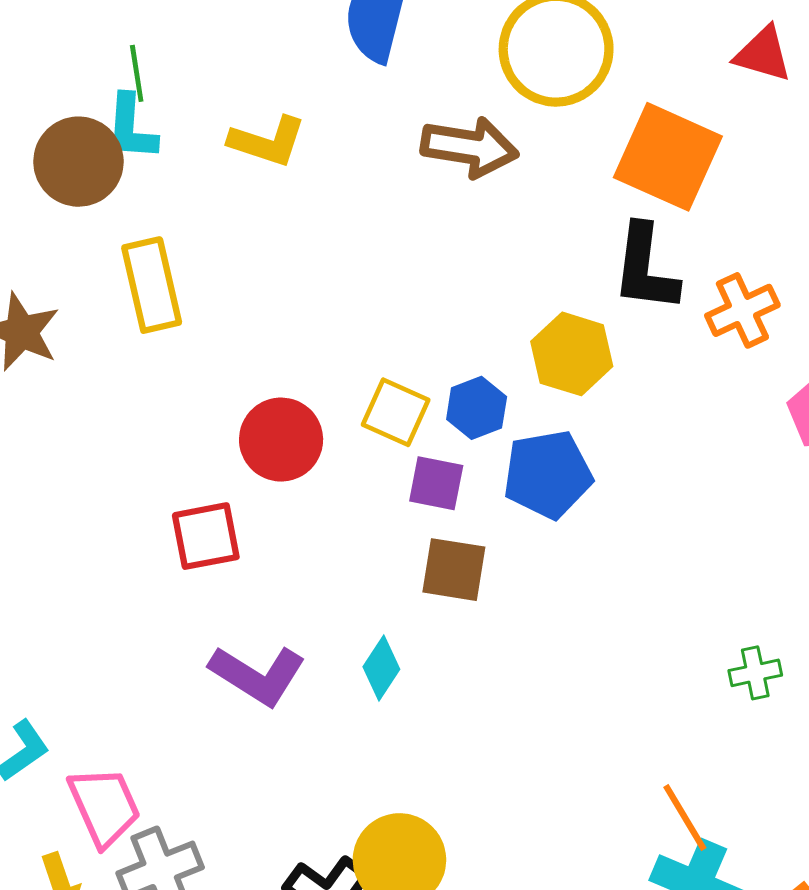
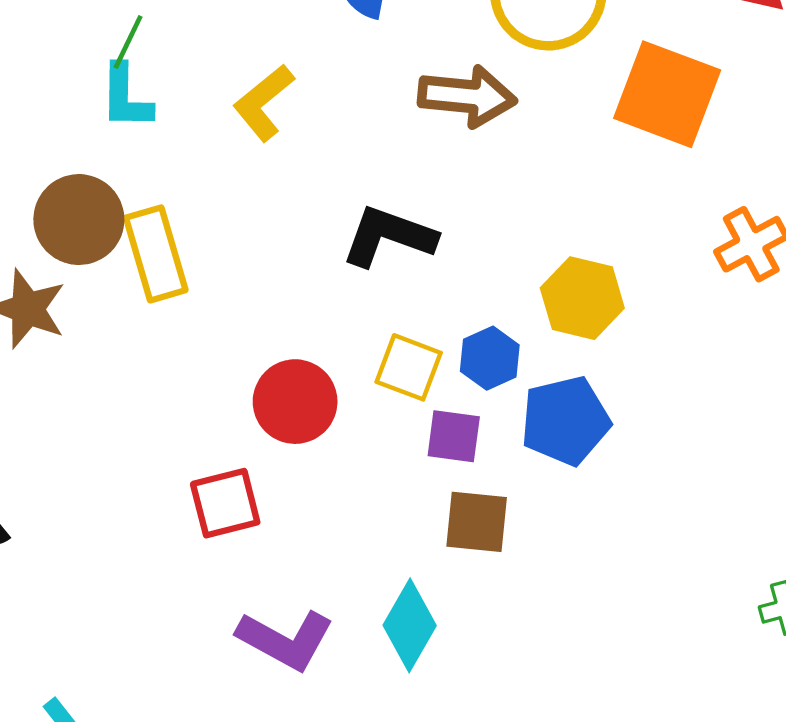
green line: (137, 73) -> (128, 42), turned 38
yellow L-shape: (267, 141) -> (264, 103), turned 126
brown circle: (78, 162) -> (79, 220), moved
black L-shape: (645, 268) -> (389, 236), moved, turned 106
cyan diamond: (381, 668) -> (410, 625), size x1.4

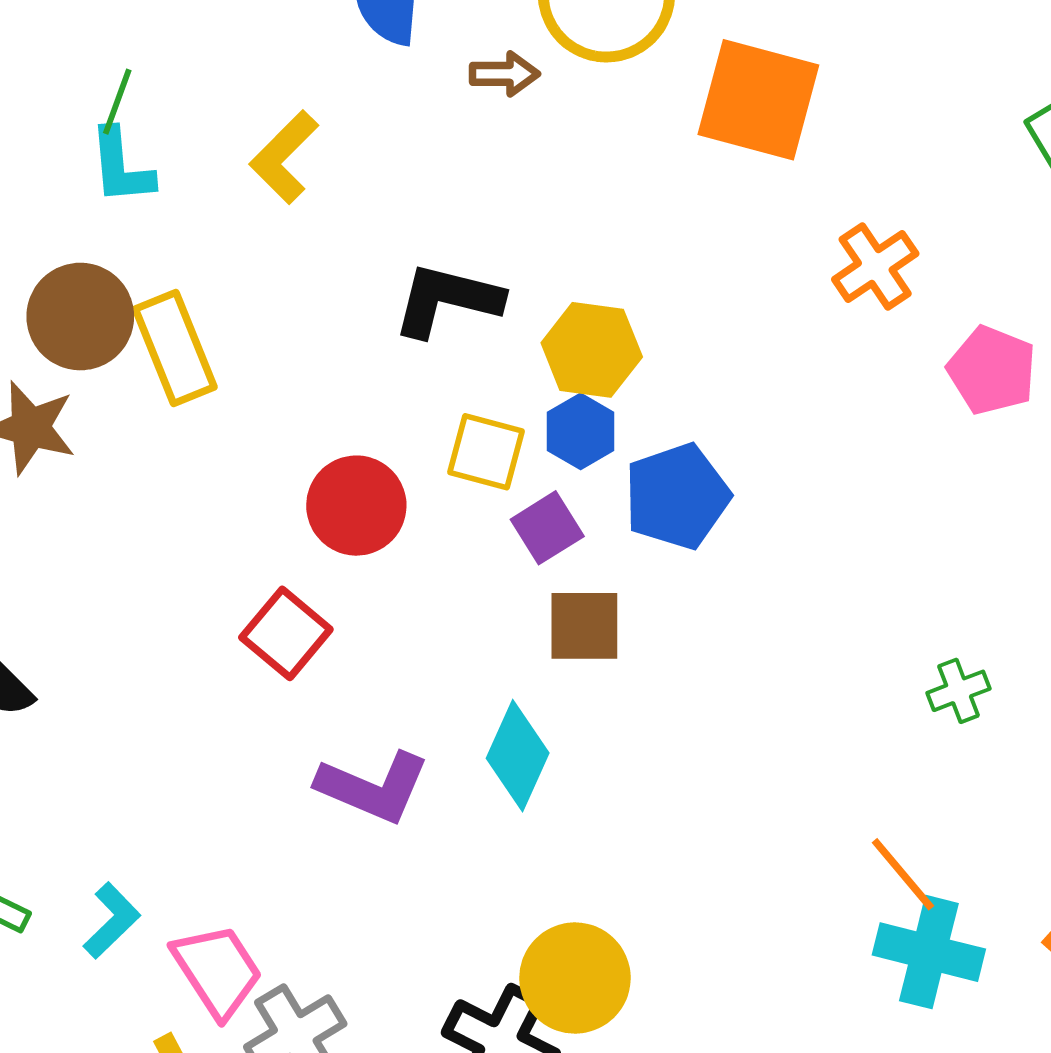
brown arrow: (467, 96) -> (505, 74), moved, size x0.6
yellow hexagon: (582, 298) -> (592, 350), moved
purple square: (454, 436) -> (547, 528), turned -34
red square: (225, 503) -> (286, 633), turned -30

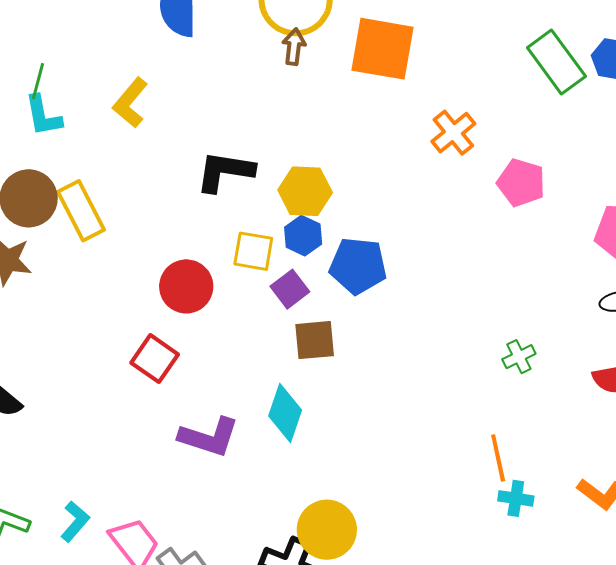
brown arrow: (505, 74) -> (294, 47), moved, turned -78
blue pentagon: (677, 496) -> (358, 266), turned 30
orange line: (903, 874) -> (498, 458), turned 33
cyan cross: (929, 952) -> (516, 498), size x0.6

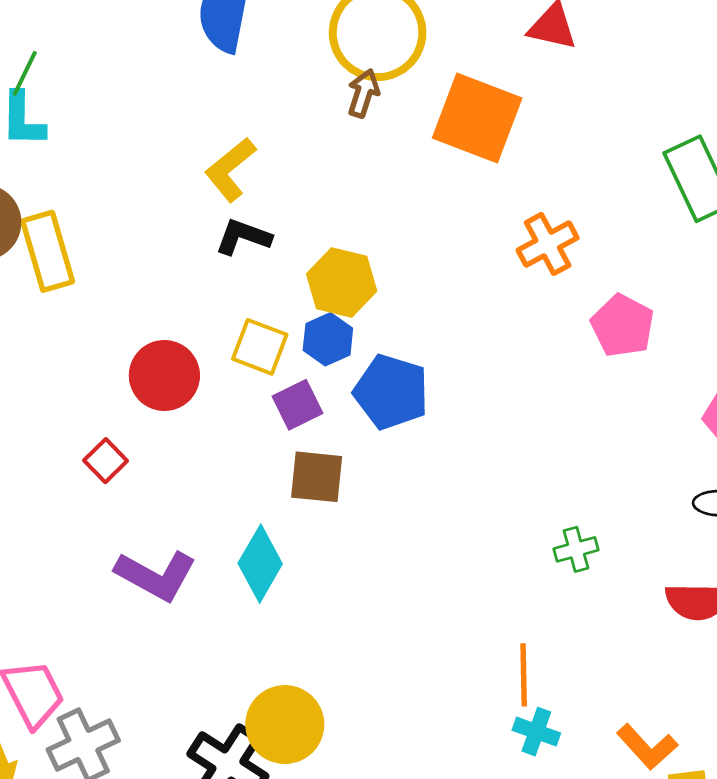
yellow L-shape: (130, 103) -> (230, 170), moved
black L-shape: (225, 171) -> (243, 237), size x0.7
red square: (155, 359) -> (106, 461), size x0.7

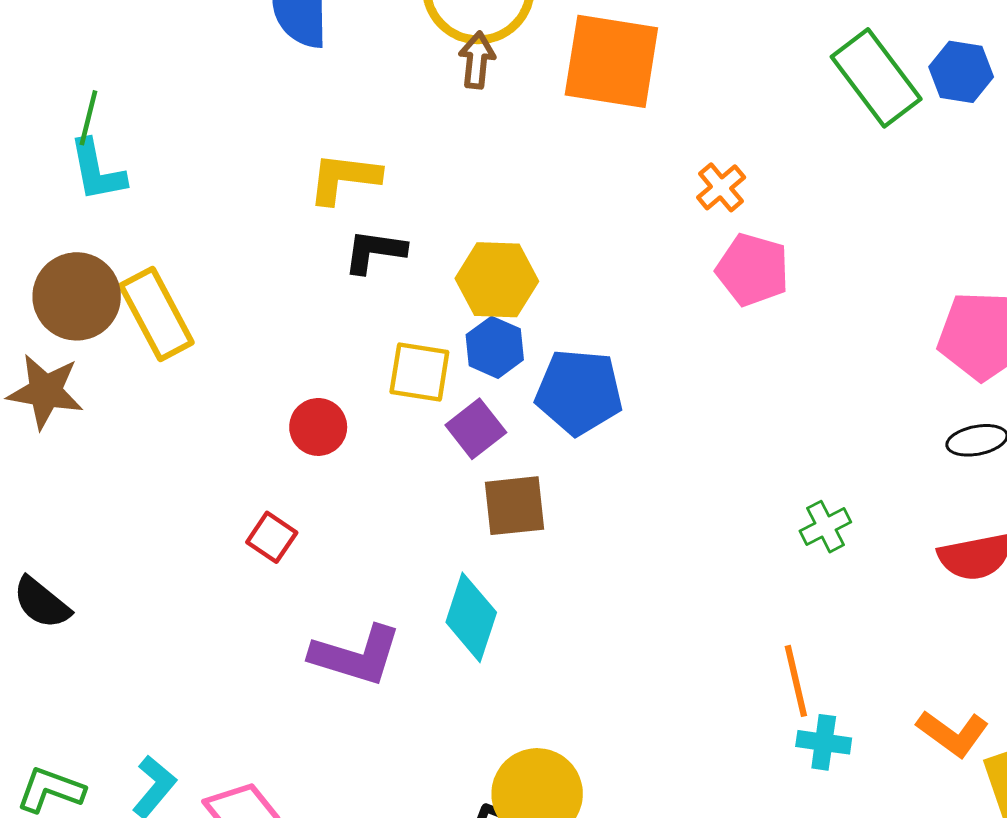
yellow L-shape: (230, 170) -> (344, 178), turned 58
orange cross: (548, 244) -> (721, 187), size x0.7
pink pentagon: (623, 326) -> (753, 270), moved
red circle: (164, 375) -> (318, 427), size x0.7

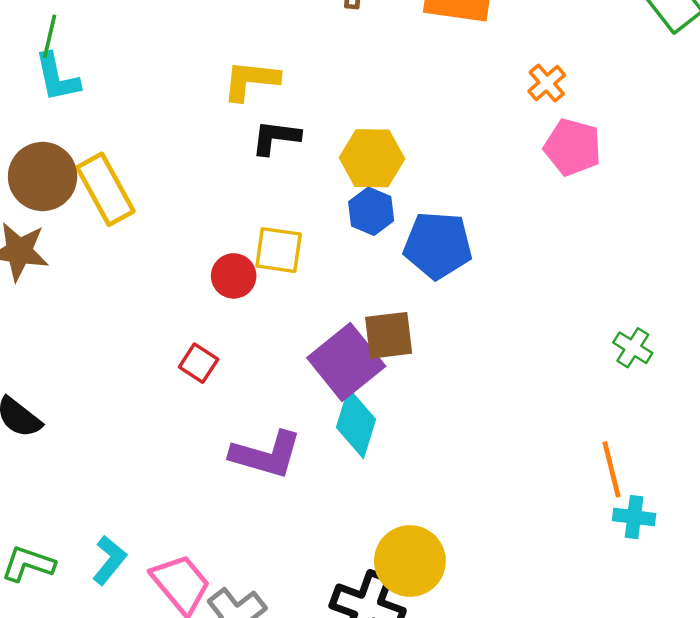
yellow square: (419, 372) -> (279, 250), moved
purple square: (476, 429) -> (346, 362), moved, size x1.6
green cross: (825, 527) -> (633, 348), turned -30

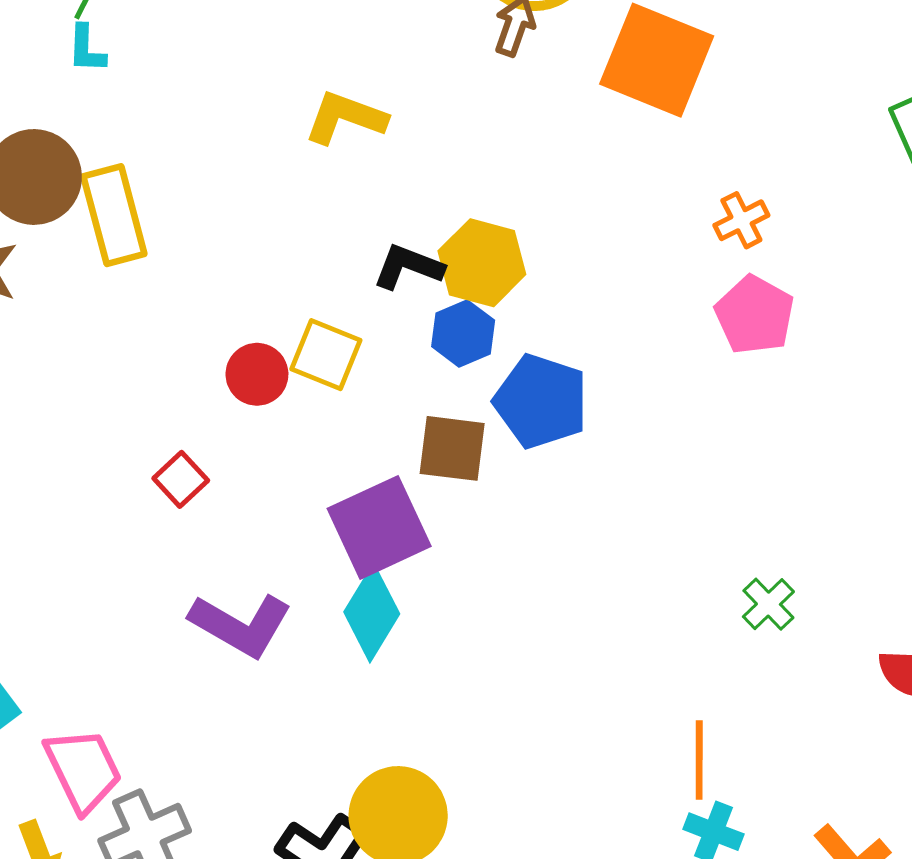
cyan L-shape: (57, 77) -> (86, 49), size x0.7
black L-shape: (276, 137) -> (408, 267), moved
brown square: (389, 335) -> (452, 448), moved

